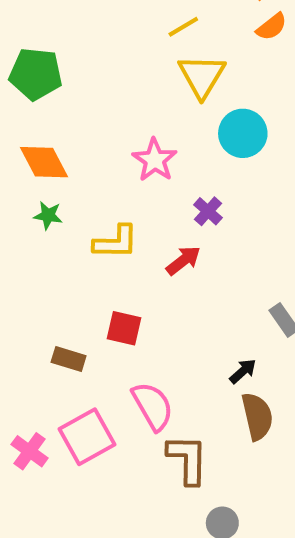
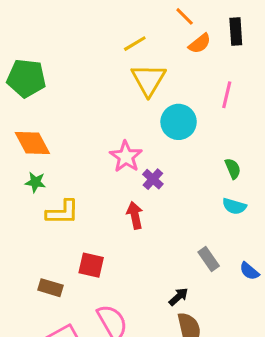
pink star: (155, 160) -> (126, 157), moved
yellow L-shape: (116, 242) -> (63, 212), moved
red arrow: (183, 260) -> (135, 215), turned -64

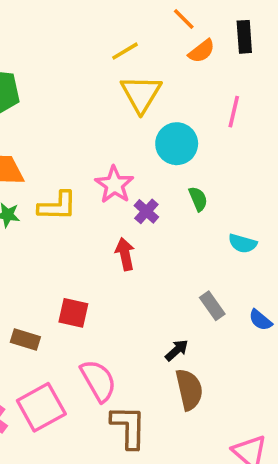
green semicircle: (233, 169) -> (198, 199), moved
yellow L-shape: (63, 212) -> (57, 206), moved

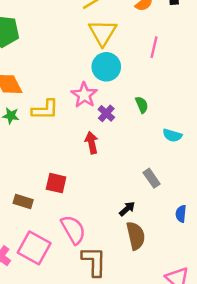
pink line: (234, 112) -> (154, 47), moved
cyan circle: (177, 144) -> (106, 67), moved
blue semicircle: (260, 320) -> (181, 214), moved, turned 56
pink square: (41, 407) -> (34, 248), turned -32

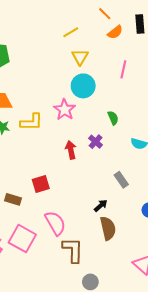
yellow triangle: (103, 33) -> (80, 57), size x0.7
purple cross: (106, 113) -> (96, 142), moved
red square: (56, 183) -> (41, 184), turned -30

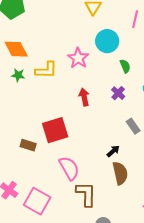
cyan circle: (83, 86) -> (107, 41), moved
purple cross: (96, 142) -> (118, 93), moved
red square: (41, 184) -> (55, 130), size x1.5
pink square: (22, 239) -> (37, 201), moved

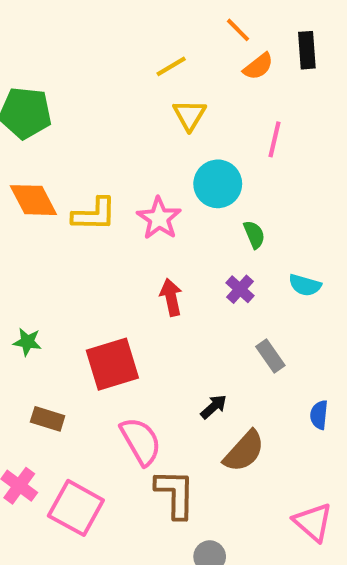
yellow L-shape: (46, 70) -> (94, 214), moved
green star: (18, 75) -> (27, 342), moved
brown rectangle: (28, 145) -> (48, 419), moved
black arrow: (113, 151) -> (214, 407), moved
brown semicircle: (120, 173) -> (244, 451), turned 55

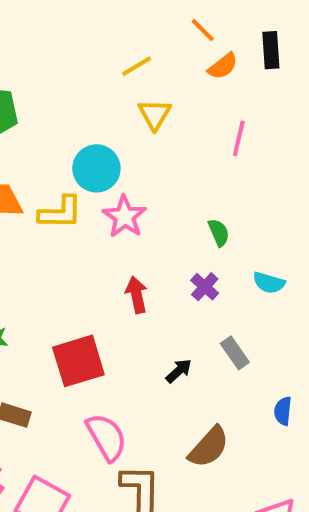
cyan circle: (218, 184) -> (96, 168), moved
black arrow: (214, 407) -> (179, 371), moved

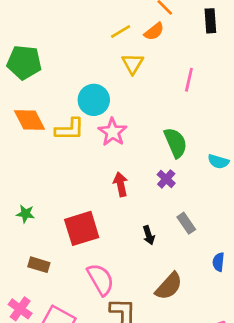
orange semicircle: (223, 66) -> (154, 32), moved
green semicircle: (219, 233) -> (176, 143), size x1.6
cyan semicircle: (269, 283) -> (218, 162), moved
black arrow: (179, 371) -> (149, 235), turned 114

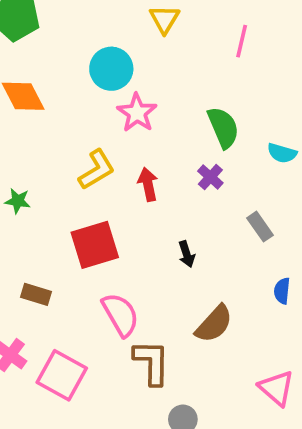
yellow L-shape: (70, 129) -> (97, 170), moved, turned -32
green star: (25, 214) -> (18, 201), moved
gray rectangle: (186, 223) -> (260, 227), moved

